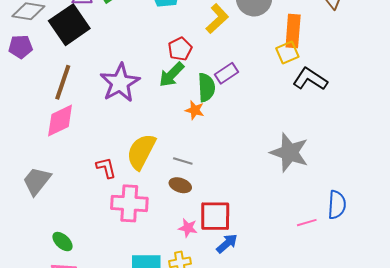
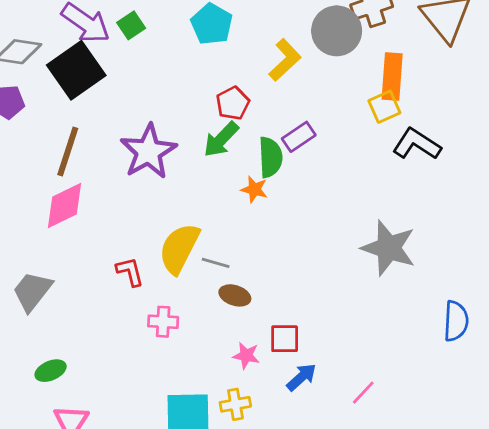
gray line: (183, 161) -> (216, 263), moved
pink cross: (129, 203) -> (163, 322), size x0.6
red square: (215, 216) -> (285, 339), size x0.7
pink line: (307, 223) -> (363, 393), moved, turned -30
green ellipse: (62, 242) -> (51, 371), moved, turned -65

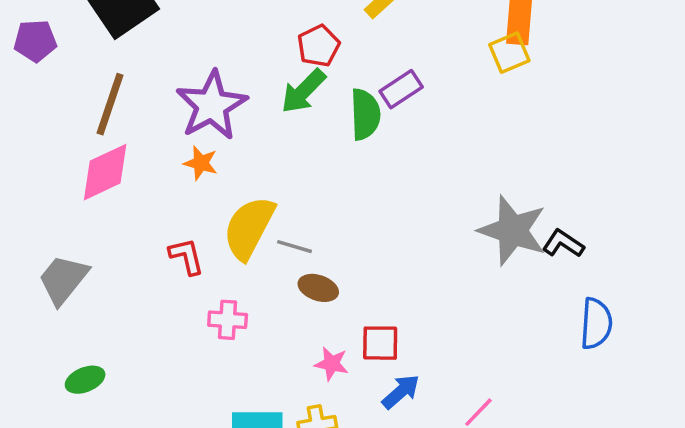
black L-shape: (417, 144) -> (563, 244), moved, size x0.7
orange star: (254, 189) -> (201, 163), moved

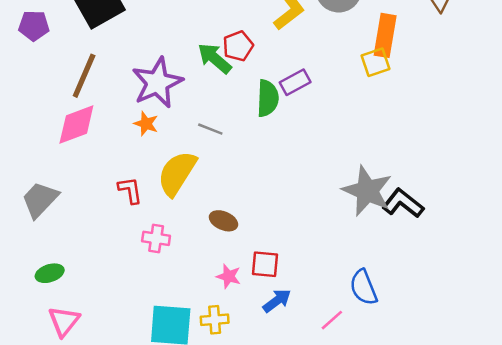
green arrow: (303, 91) -> (215, 58), moved, turned 81
black L-shape: (563, 244) -> (403, 203), size x1.4
gray line: (295, 247) -> (210, 129), moved
blue semicircle: (596, 324) -> (364, 287), moved, turned 150

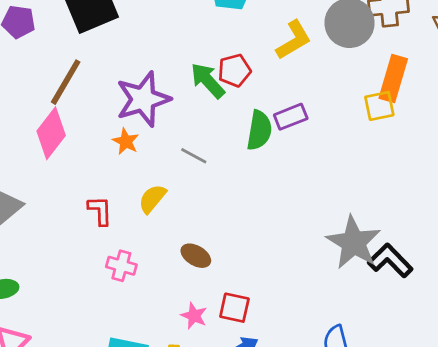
pink diamond: (76, 124) -> (51, 133), turned -39
yellow semicircle: (177, 173) -> (152, 199), size x0.6

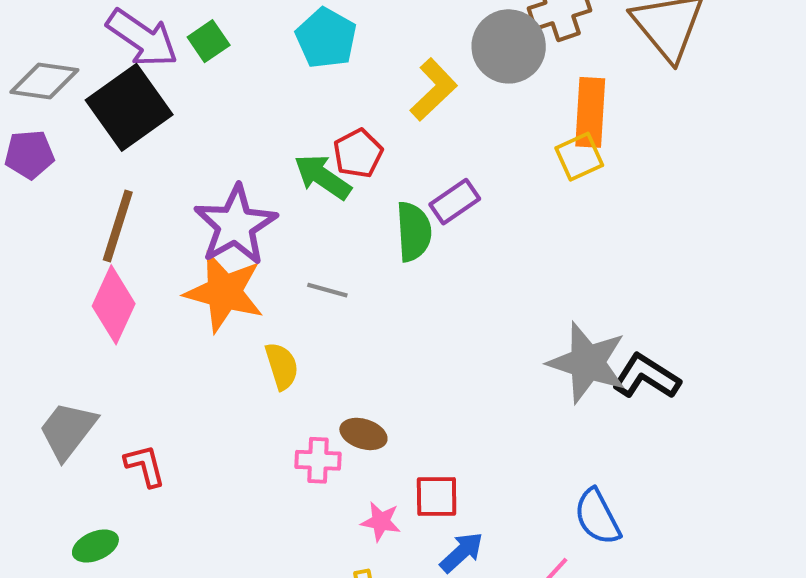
orange star: (126, 141) -> (224, 292), size x2.0
yellow semicircle: (152, 199) -> (282, 366), turned 136
red L-shape: (100, 211) -> (145, 466), moved
pink cross: (121, 266) -> (318, 460), moved

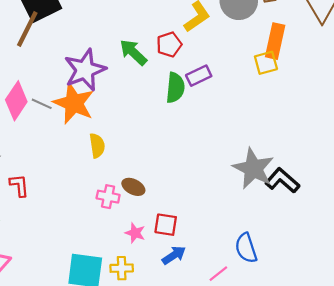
red pentagon: (358, 153) -> (169, 44), moved
brown line: (118, 226) -> (27, 29), moved
gray line: (327, 290) -> (42, 104), moved

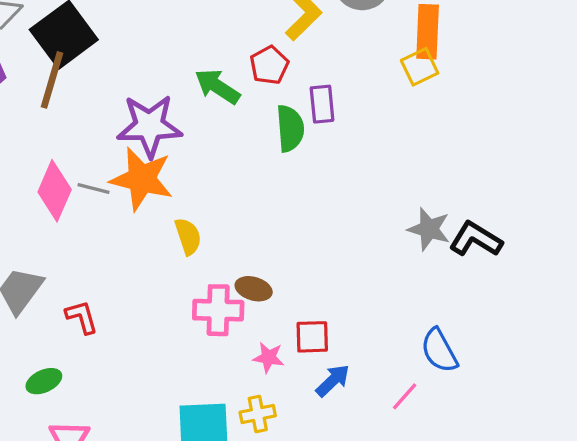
purple star: (85, 70) -> (149, 126), turned 30
purple rectangle: (199, 76) -> (322, 104), turned -60
gray star: (253, 169) -> (429, 229), size x0.7
pink cross: (108, 197) -> (218, 310), size x1.4

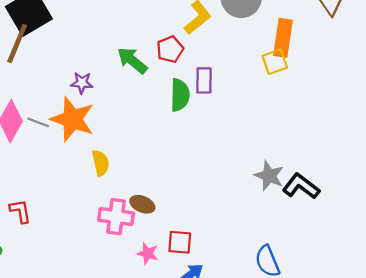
purple star: (149, 126) -> (82, 83), size x0.5

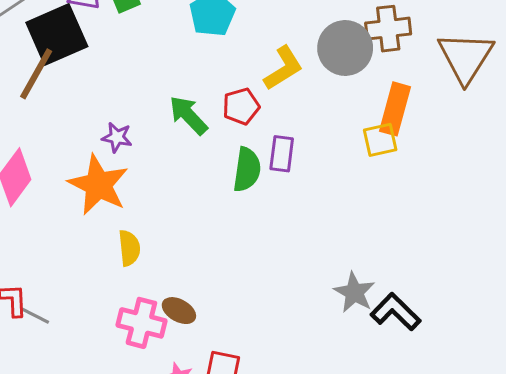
gray line: (38, 122) -> (35, 315), moved

